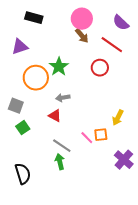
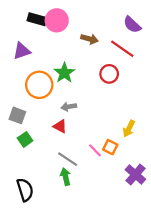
pink circle: (82, 19) -> (57, 20), moved
brown arrow: (82, 36) -> (89, 39), turned -35
orange square: (101, 135) -> (110, 147), turned 32

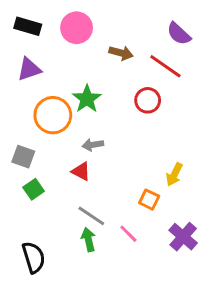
black rectangle: (37, 19) -> (28, 26), moved
pink line: (95, 150) -> (128, 234), moved

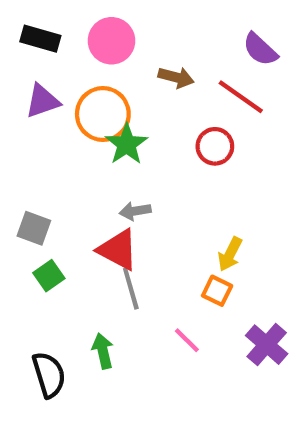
orange circle: (53, 115) -> (103, 114), moved
red triangle: (81, 171) -> (118, 250), size x1.5
yellow arrow: (174, 174) -> (230, 254), moved
gray line: (91, 216) -> (131, 289), moved, turned 40
green arrow: (88, 240) -> (103, 351), moved

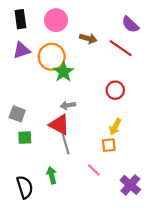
black rectangle: (40, 39) -> (20, 19), turned 66
red circle: (215, 146) -> (115, 90), moved
green square: (49, 276) -> (25, 138), turned 32
orange square: (217, 291) -> (109, 145), turned -32
purple cross: (267, 345) -> (130, 185), moved

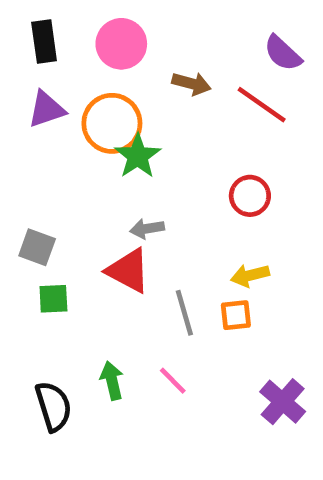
yellow arrow: (115, 127) -> (250, 275), turned 49
gray line: (66, 144) -> (184, 313), moved
pink line: (94, 170) -> (173, 381), moved

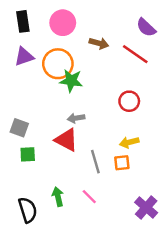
green star: (138, 156) -> (71, 81), turned -30

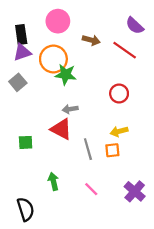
black rectangle: (23, 21) -> (21, 35), moved
gray square: (19, 128) -> (18, 82), moved, turned 30
pink line: (89, 197) -> (91, 189), moved
black semicircle: (28, 210) -> (26, 209), moved

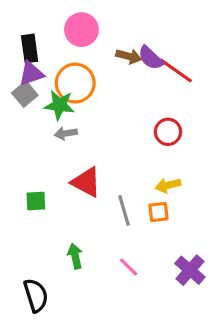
purple semicircle: (135, 26) -> (151, 58), moved
green star: (66, 75) -> (59, 105), moved
gray square: (18, 82) -> (25, 94), moved
gray arrow: (70, 109) -> (66, 133), moved

